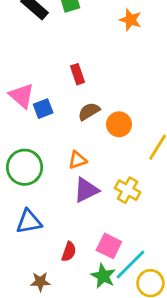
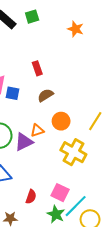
blue square: (43, 109) -> (12, 93), turned 32
orange circle: (119, 124) -> (61, 121), moved
purple triangle: (86, 190) -> (24, 142), moved
yellow cross: (128, 190) -> (73, 152), size x1.4

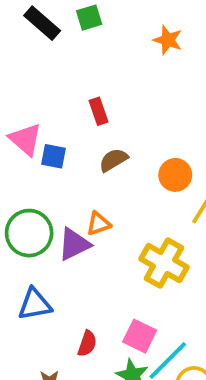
orange circle: (61, 121) -> (175, 175), moved

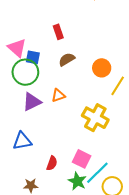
green circle: (29, 233) -> (25, 72), moved
purple triangle: (74, 244) -> (32, 102), moved

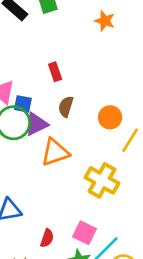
brown semicircle: (67, 59) -> (66, 107), turned -42
orange triangle: (58, 95) -> (55, 152), size x1.6
purple triangle: (32, 102) -> (36, 124), moved

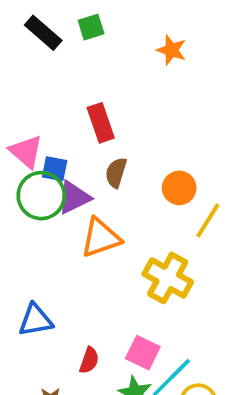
red rectangle: (55, 72) -> (101, 123), size x1.4

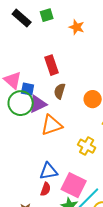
orange star: (171, 50) -> (77, 27), moved
yellow cross: (168, 278) -> (87, 146), size x0.7
blue triangle: (36, 320) -> (49, 171), moved
pink square: (143, 353) -> (74, 185), size x1.4

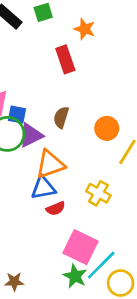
red rectangle: (52, 65) -> (65, 59), moved
blue triangle: (49, 171) -> (43, 188), moved
red semicircle: (46, 189) -> (56, 208), moved, turned 48

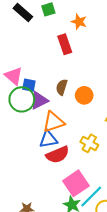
orange circle: (107, 128) -> (84, 95), moved
red semicircle: (56, 208) -> (58, 155), size x1.6
pink square: (80, 247) -> (76, 183), turned 30

